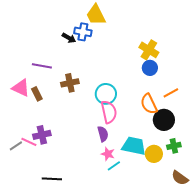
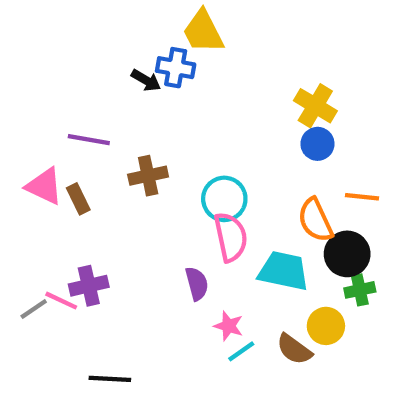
orange line: (171, 93) -> (362, 197), turned 35
purple semicircle: (103, 134) -> (197, 284), moved
cyan trapezoid: (134, 146) -> (284, 271), moved
green cross: (174, 146) -> (360, 290), moved
brown semicircle: (180, 178) -> (294, 349), moved

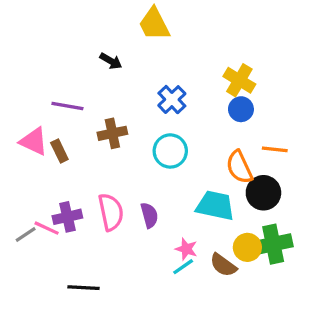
blue cross: (176, 68) -> (172, 100), moved, turned 36
pink semicircle: (231, 237) -> (111, 212), moved
green cross: (360, 290) -> (273, 244), moved, size x1.6
pink star: (229, 326) -> (186, 249), moved

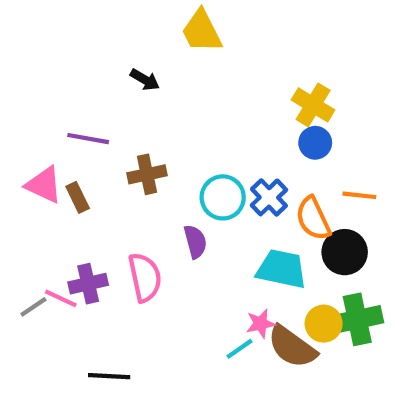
blue cross: (172, 100) -> (269, 197), moved
purple semicircle: (149, 215) -> (195, 242), moved
pink star: (186, 249) -> (261, 324), moved, turned -30
brown semicircle: (223, 265) -> (292, 347), size x1.4

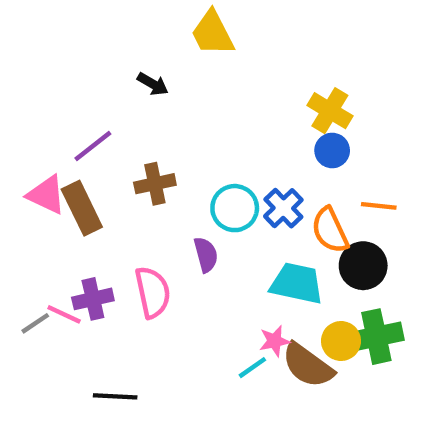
purple line: (88, 139) -> (93, 146), turned -48
brown rectangle: (78, 197) -> (82, 208), size x1.6

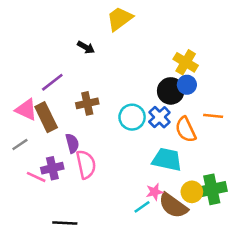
yellow trapezoid: (213, 33) -> (120, 19), turned 80
purple semicircle: (206, 255) -> (72, 143), moved
black circle: (363, 266) -> (171, 91), moved
gray line: (35, 323) -> (20, 145), moved

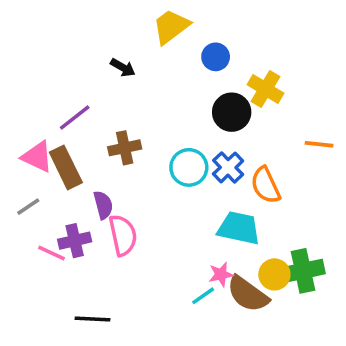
blue circle: (187, 85) -> (216, 57), moved
black circle: (171, 91) -> (232, 112), moved
orange line: (213, 116) -> (319, 144), moved

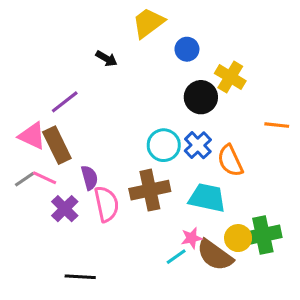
brown cross: (125, 148) -> (150, 190), moved, size x1.4
purple cross: (75, 241) -> (65, 209), turned -32
pink line: (52, 253) -> (45, 178), moved

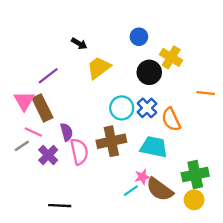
yellow trapezoid: (148, 23) -> (99, 68), moved
pink triangle: (32, 136) -> (24, 101), turned 35
gray line: (24, 179) -> (22, 146), moved
yellow circle: (238, 238) -> (194, 200), moved

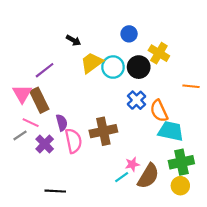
cyan circle: (122, 108) -> (113, 67), moved
cyan trapezoid: (154, 147) -> (171, 131), moved
brown semicircle: (160, 189) -> (148, 176), turned -95

